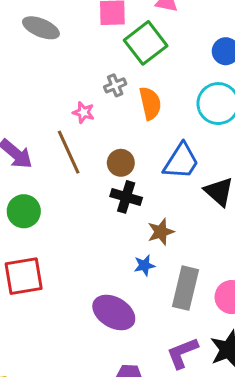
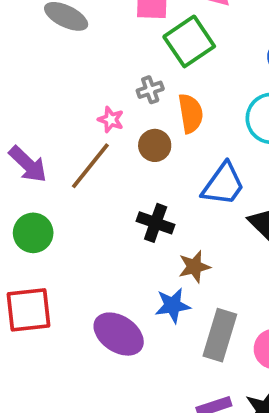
brown line: (69, 152) -> (90, 166), turned 60
brown circle: (121, 163) -> (155, 145), moved
blue star: (144, 265) -> (173, 305), size x1.4
purple ellipse: (114, 312) -> (119, 334), moved

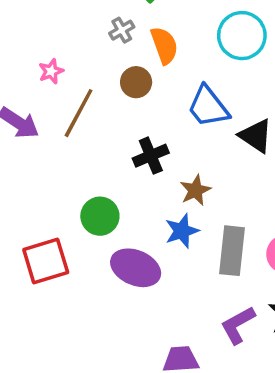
pink star: (111, 120) -> (51, 71), moved, turned -30
blue trapezoid: (223, 184) -> (208, 107), turned 117
black cross: (156, 223) -> (151, 156), turned -32
green circle: (33, 233) -> (100, 216), moved

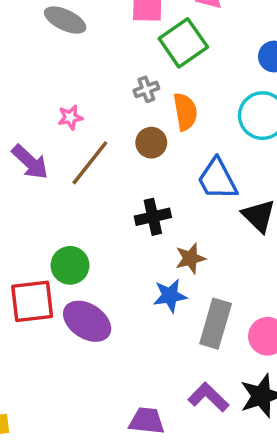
green circle: (100, 216) -> (70, 265), moved
purple ellipse: (136, 268) -> (87, 321), moved
purple L-shape: (238, 325) -> (208, 397), turned 63

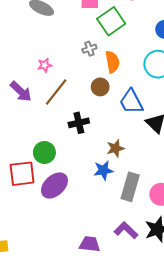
brown circle: (151, 143) -> (100, 87), moved
black cross: (153, 217) -> (79, 123), moved
purple ellipse: (87, 321) -> (54, 185), turned -76

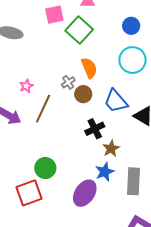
gray cross: (89, 49) -> (68, 82), moved
black cross: (79, 123) -> (95, 129), moved
purple ellipse: (54, 185) -> (85, 193), moved

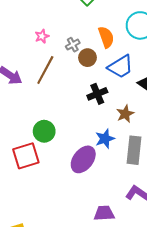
orange semicircle: (89, 68) -> (106, 37), moved
pink star: (26, 86) -> (42, 36), moved
blue trapezoid: (116, 101) -> (120, 67), turned -84
brown star: (111, 148) -> (125, 114), moved

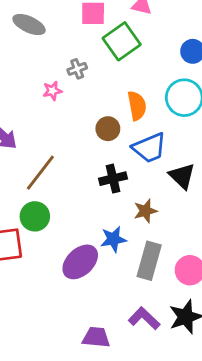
gray cross: (73, 45) -> (77, 69), moved
brown line: (45, 70) -> (40, 173), moved

